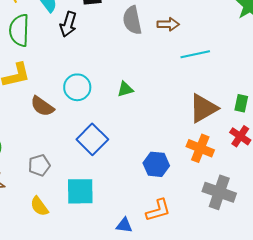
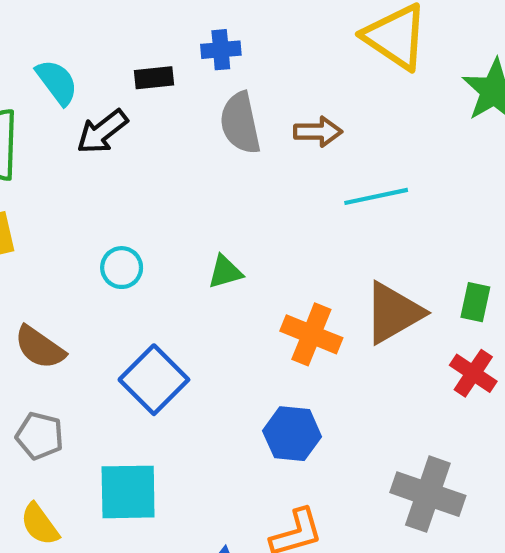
black arrow: (68, 24) -> (102, 132), turned 35
cyan circle: (77, 87) -> (122, 268), size x0.7
brown semicircle: (42, 106) -> (40, 347), moved
orange cross: (200, 148) -> (311, 334), moved
gray pentagon: (39, 165) -> (40, 436), turned 30

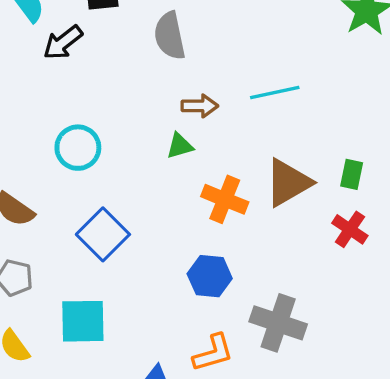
brown arrow: (318, 132) -> (200, 106), moved
cyan circle: (122, 268) -> (78, 148), size x1.4
green triangle: (225, 272) -> (180, 146), moved
gray cross: (428, 494) -> (278, 323), moved

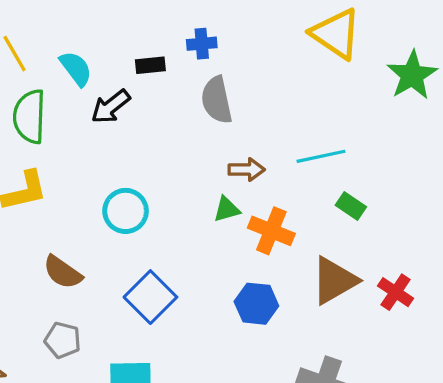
green rectangle: (352, 174) -> (351, 206), moved, turned -68
brown triangle: (288, 183) -> (334, 281), moved
orange cross: (225, 199) -> (271, 231), moved
blue hexagon: (210, 276) -> (256, 304), moved

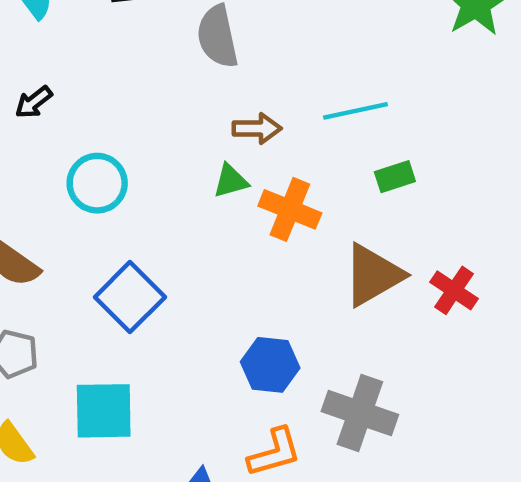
black arrow: (111, 107) -> (34, 102), moved, size x0.7
green rectangle: (351, 206) -> (395, 177), turned -52
blue hexagon: (256, 304) -> (270, 365), moved

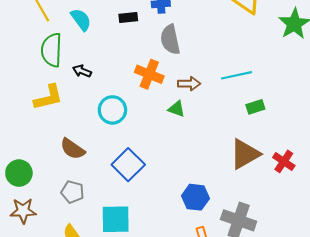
black arrow: (34, 102) -> (82, 71), turned 60
green triangle: (231, 181) -> (177, 109), turned 36
orange cross: (290, 209) -> (149, 74), moved

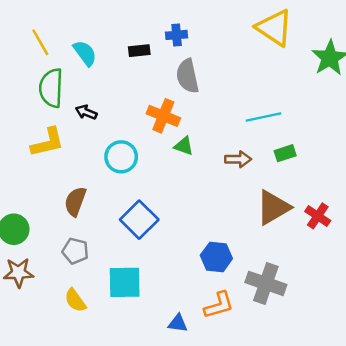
brown arrow: (189, 84) -> (238, 159), moved
green triangle: (177, 109) -> (184, 146), moved
brown semicircle: (73, 149) -> (75, 201), turned 75

